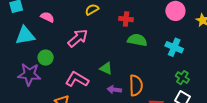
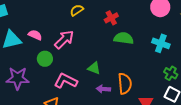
pink semicircle: (47, 17) -> (35, 35), moved
red cross: (126, 19) -> (111, 18), turned -32
green circle: (46, 58) -> (45, 59), moved

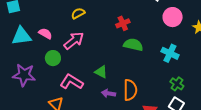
yellow semicircle: (77, 10) -> (78, 13), moved

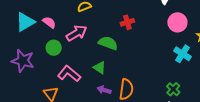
cyan triangle: (21, 36) -> (25, 22), turned -30
green semicircle: (133, 45) -> (108, 43), moved
cyan cross: (170, 53) -> (183, 54), moved

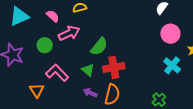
pink semicircle: (49, 22) -> (53, 16), moved
red cross: (127, 22) -> (114, 67), moved, size x1.5
green semicircle: (108, 43) -> (99, 47), turned 102

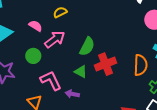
pink L-shape: (57, 73) -> (51, 80), turned 30
purple arrow: (90, 93) -> (72, 94), moved
orange semicircle: (112, 95) -> (141, 65), moved

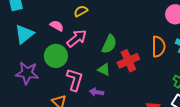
green circle: (33, 56) -> (56, 56), size x1.5
orange semicircle: (141, 65) -> (158, 47), moved
pink L-shape: (51, 80) -> (75, 80), turned 45

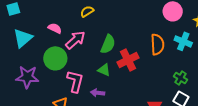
yellow semicircle: (81, 11) -> (87, 11), moved

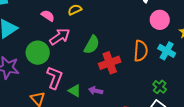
pink semicircle: (55, 28) -> (48, 16), moved
green triangle: (104, 70) -> (75, 91), moved
purple arrow: (98, 93) -> (96, 91), moved

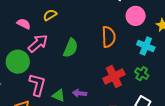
orange semicircle: (141, 51) -> (109, 37), moved
red cross: (110, 63) -> (114, 77), moved
green cross: (160, 87) -> (142, 74), moved

